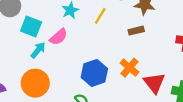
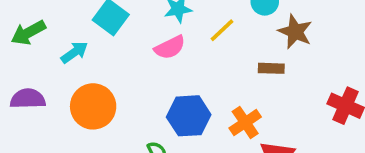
pink semicircle: (59, 37) -> (170, 47), moved
cyan arrow: (38, 50) -> (74, 52), moved

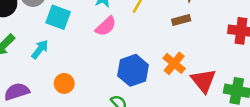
orange circle: (93, 106) -> (64, 83), size x0.6

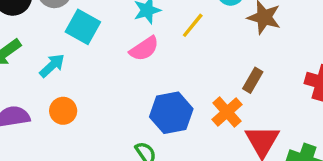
brown rectangle: (181, 20) -> (253, 80), moved, turned -54
orange circle: (64, 83) -> (63, 111), moved

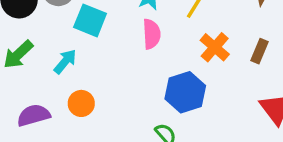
pink semicircle: (144, 49) -> (152, 34), turned -52
orange cross: (227, 112) -> (215, 47), moved

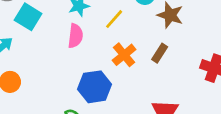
brown rectangle: (260, 51) -> (160, 53), moved

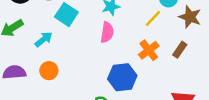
yellow line: (114, 19) -> (153, 18), moved

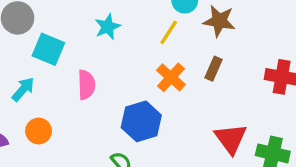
pink semicircle: (107, 32) -> (86, 85), moved

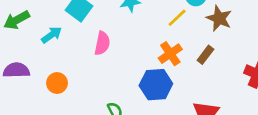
blue hexagon: (141, 121) -> (156, 85), moved
orange circle: (39, 131) -> (57, 83), moved

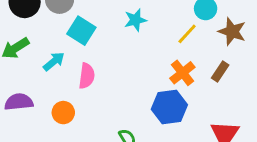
pink semicircle: (102, 43) -> (87, 76), moved

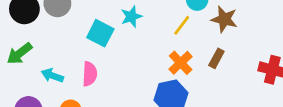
cyan square: (81, 31) -> (100, 33), moved
cyan arrow: (54, 61) -> (52, 76), moved, turned -115

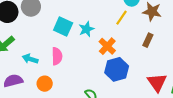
cyan star: (131, 17) -> (86, 29), moved
orange cross: (181, 63) -> (107, 46), moved

